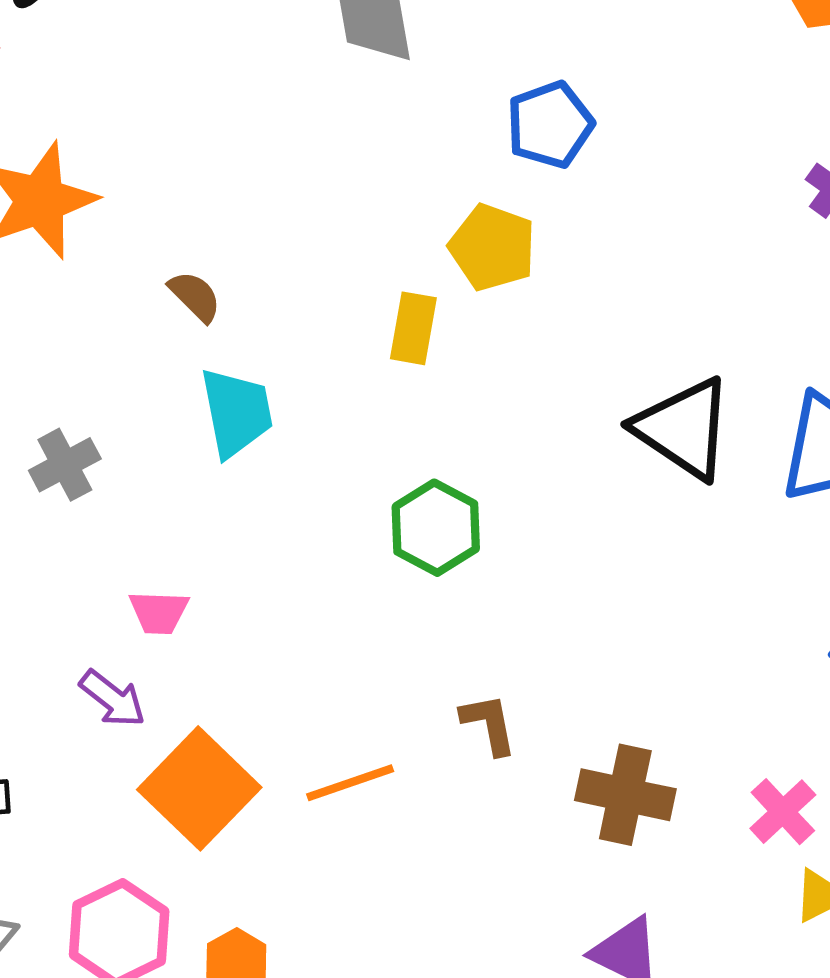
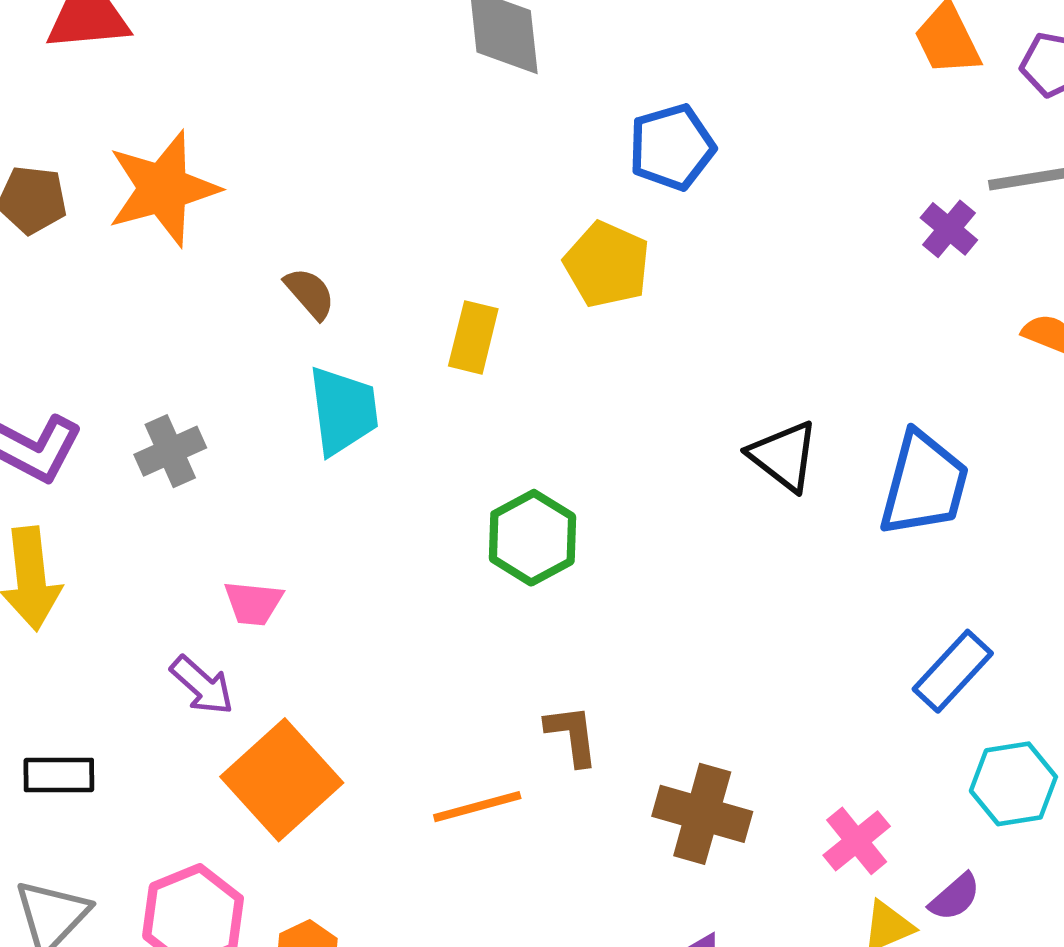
yellow rectangle: (413, 328) -> (473, 337), moved
black triangle: (684, 428) -> (784, 456), size x0.7
orange line: (350, 783) -> (477, 807), moved

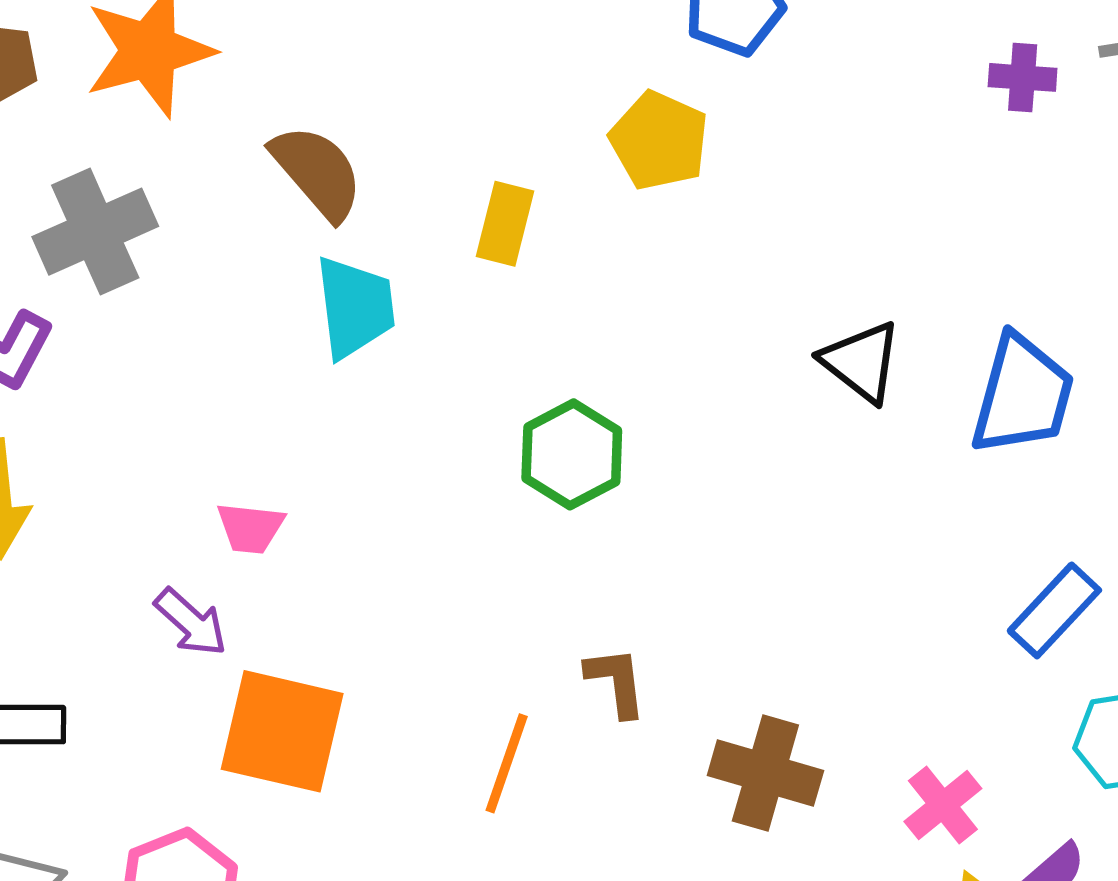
purple cross: (949, 229) -> (1023, 77), moved, turned -36
brown semicircle: (310, 293) -> (317, 172), size x1.6
gray cross: (170, 451) -> (95, 232), moved, size x1.5
orange square: (282, 780) -> (282, 731), turned -35
orange line: (477, 807) -> (507, 763), turned -56

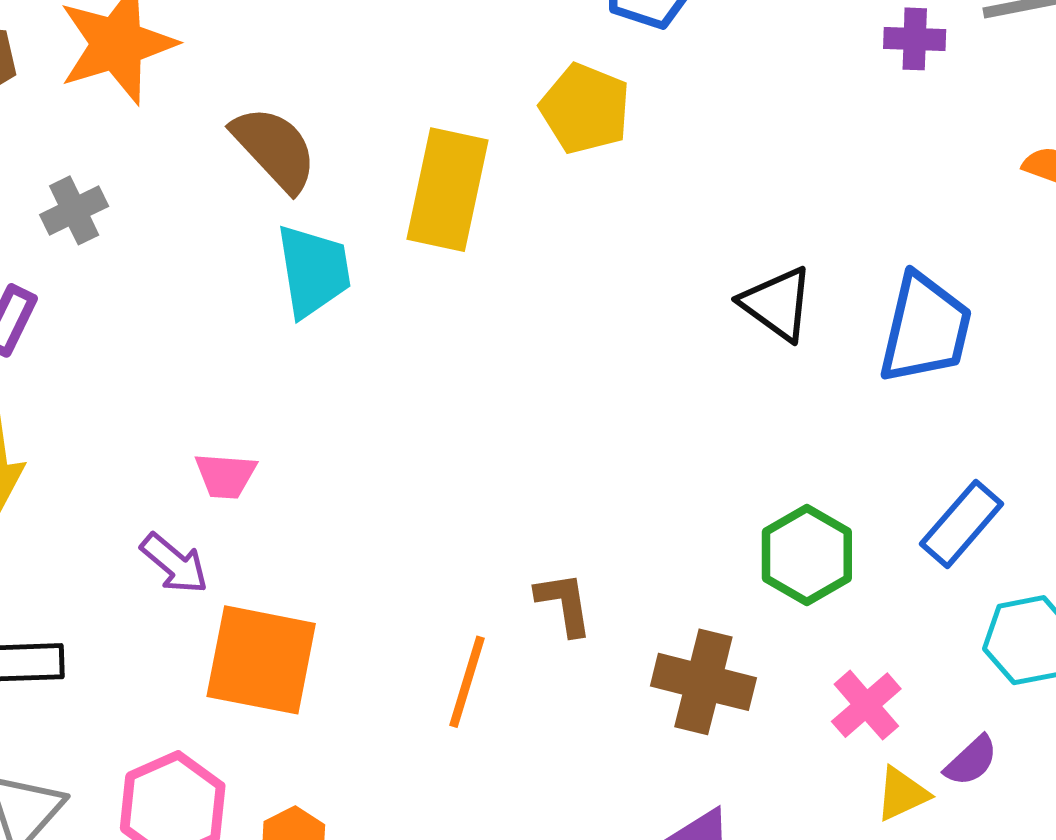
yellow rectangle: (505, 224) -> (448, 190), size x1.6
gray cross: (95, 232) -> (74, 210), size x0.6
green hexagon: (572, 454) -> (807, 555), moved

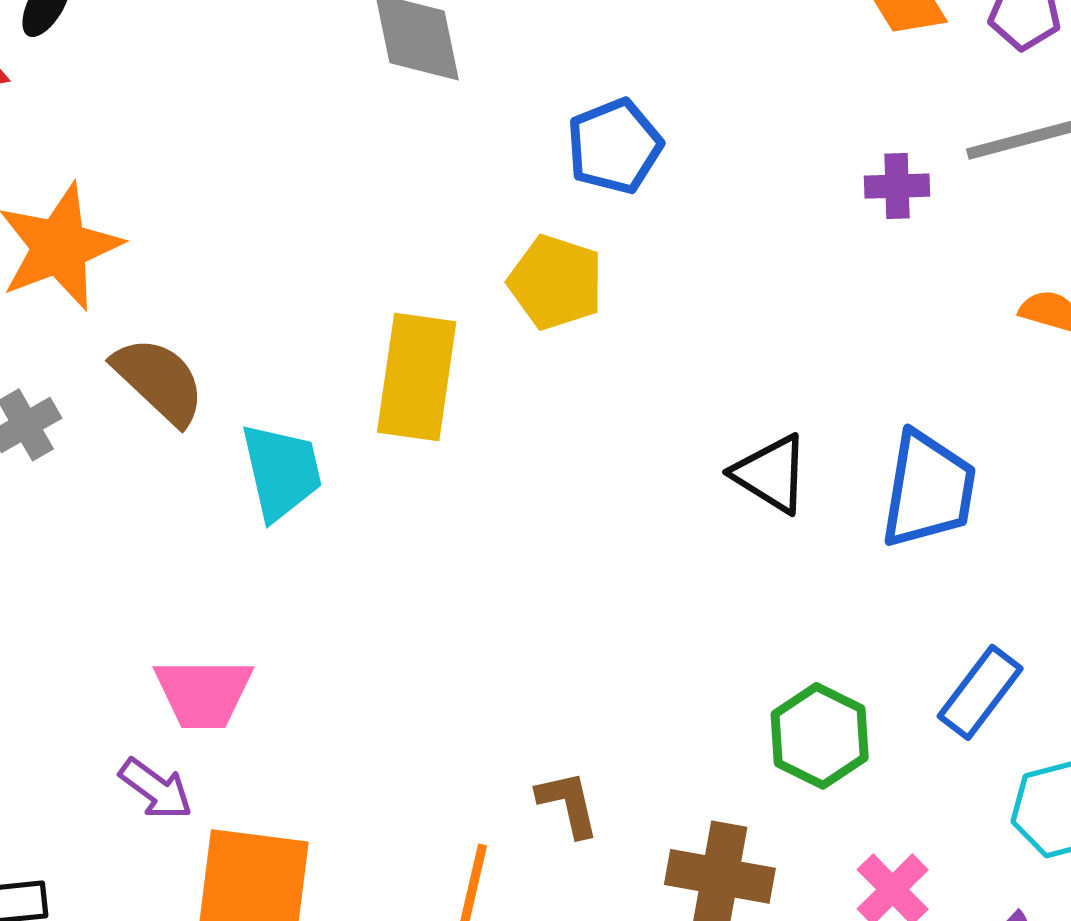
brown semicircle: (275, 149) -> (159, 381), moved
pink trapezoid: (226, 476) -> (203, 693), size x1.5

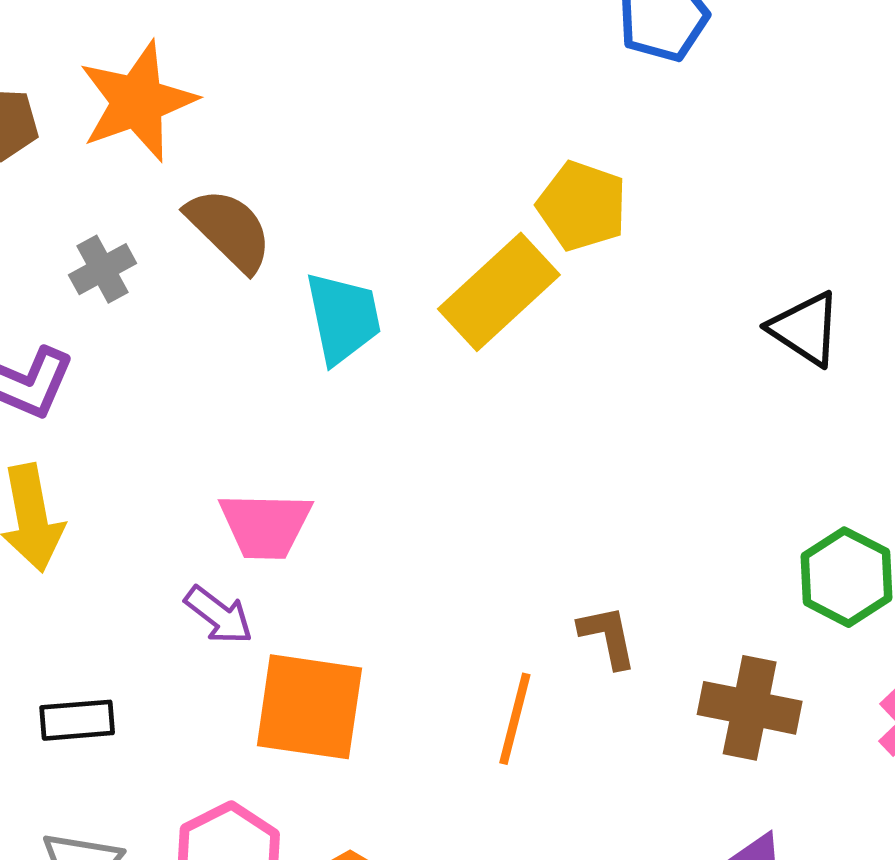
yellow pentagon: (556, 282) -> (582, 206), moved
yellow rectangle: (417, 377) -> (499, 292), moved, turned 38

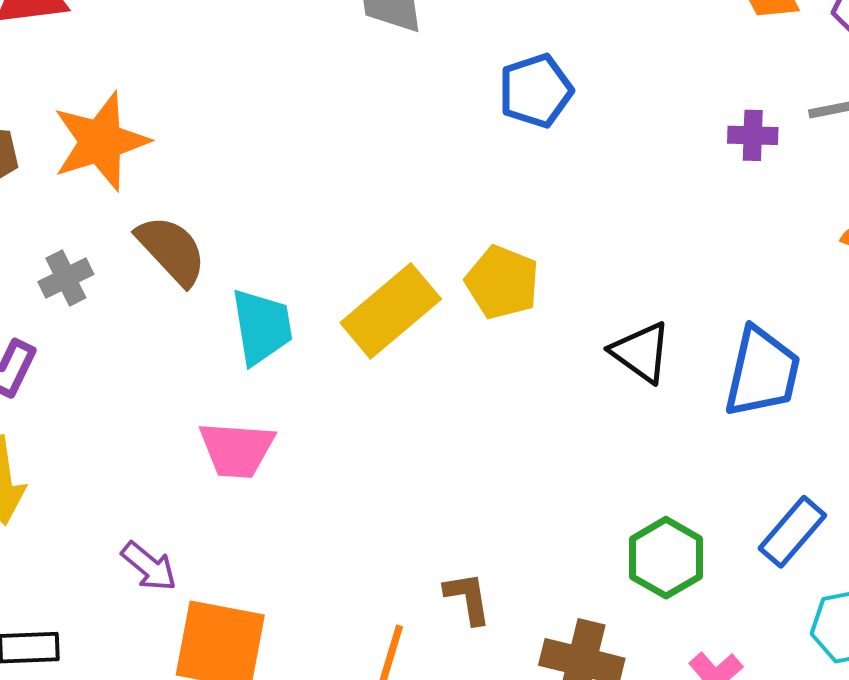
yellow pentagon: (582, 206) -> (502, 282), moved
pink trapezoid: (265, 525) -> (237, 450), moved

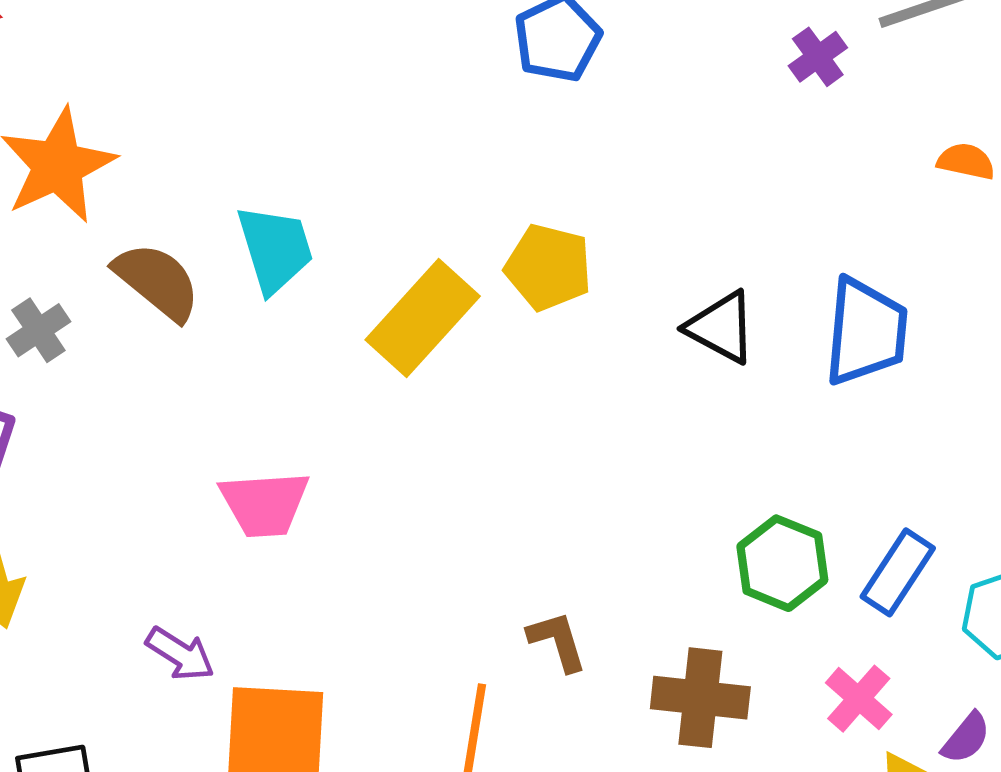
purple cross: (753, 135) -> (818, 57), turned -30
cyan trapezoid: (262, 327) -> (275, 249), moved
blue rectangle: (792, 532) -> (898, 572), moved

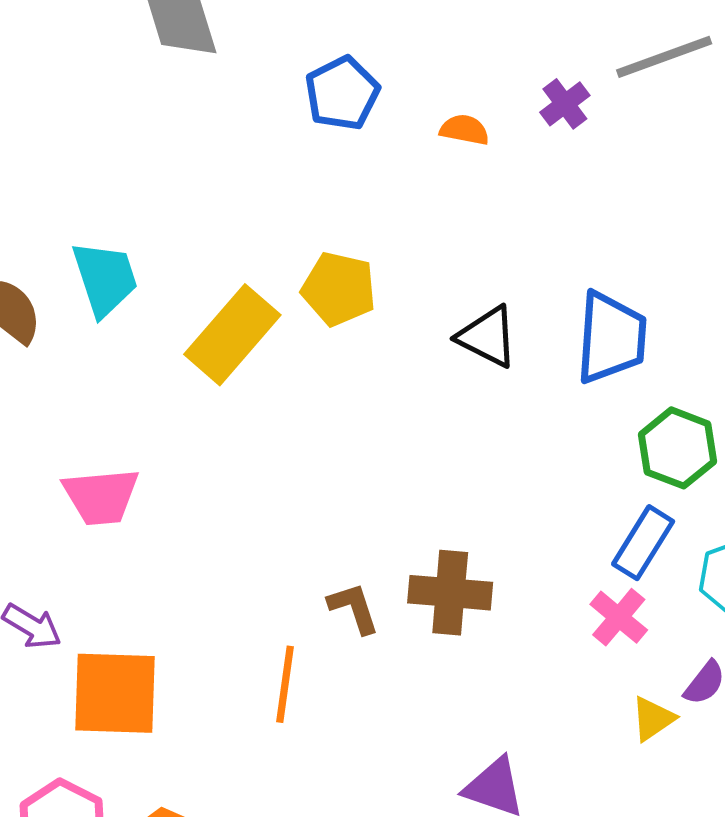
orange semicircle: (966, 161) -> (464, 130), moved
green hexagon: (782, 563) -> (678, 448), moved
brown cross: (700, 698) -> (450, 593), moved
pink cross: (859, 699) -> (619, 617), moved

